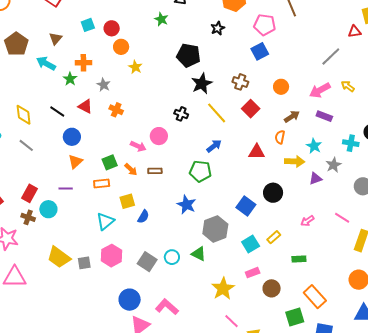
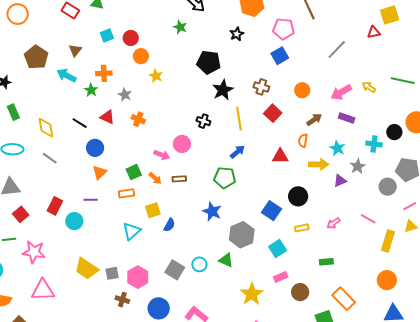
gray line: (331, 56) -> (337, 50), moved
yellow line: (217, 113) -> (239, 119), turned 35
brown cross: (28, 217) -> (122, 300), moved
yellow rectangle: (274, 237) -> (302, 228), moved, turned 32
pink hexagon: (112, 256) -> (138, 277), moved

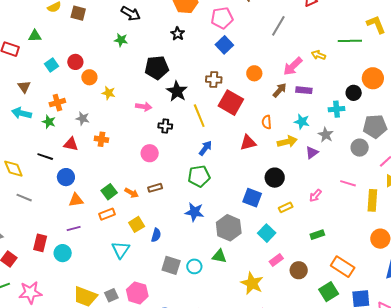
red square: (273, 113) -> (231, 103), size x1.4
brown arrow: (314, 120) -> (280, 90), moved
pink arrow: (162, 155) -> (144, 107), moved
orange triangle: (100, 172) -> (76, 200), turned 49
gray square: (175, 270) -> (171, 265), moved

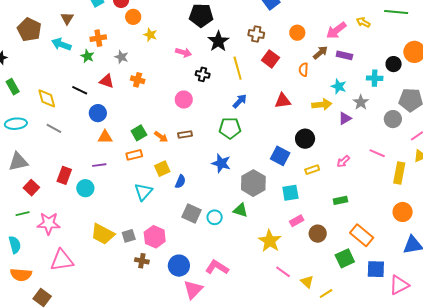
red square: (231, 103) -> (270, 59), size x0.7
orange semicircle: (267, 122) -> (304, 70), moved
cyan square: (267, 233) -> (290, 193), turned 30

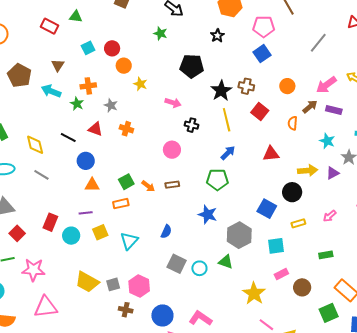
black star: (218, 41) -> (221, 91), moved
yellow arrow: (322, 105) -> (308, 171), moved
yellow square: (162, 169) -> (100, 232), moved

